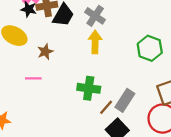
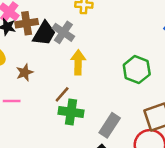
gray cross: (95, 16) -> (63, 32), moved
brown line: (106, 107) -> (62, 94), moved

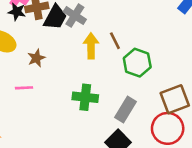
green hexagon: (137, 70) -> (137, 63), moved
brown line: (62, 94) -> (115, 41), moved, turned -66

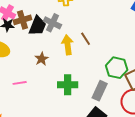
brown star: (36, 58) -> (42, 59), moved
green hexagon: (137, 63) -> (117, 68), moved

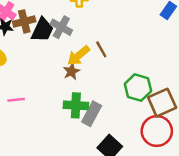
yellow arrow: (68, 45) -> (78, 56), turned -126
brown star: (42, 59) -> (71, 71), moved
gray rectangle: (100, 91) -> (92, 114), moved

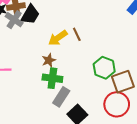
gray cross: (61, 27) -> (14, 20), moved
brown star: (71, 71) -> (49, 60), moved
gray rectangle: (92, 114) -> (61, 97), moved

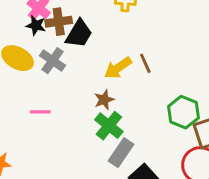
gray cross: (14, 20) -> (53, 61), moved
green cross: (52, 78) -> (109, 126), turned 30

